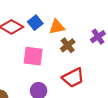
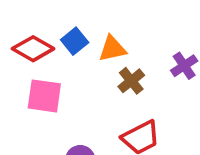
pink square: (33, 56) -> (44, 96), moved

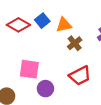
pink square: (44, 96) -> (29, 69), moved

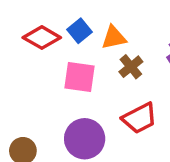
pink square: (29, 69) -> (79, 77), moved
purple circle: (45, 89) -> (85, 139), size x1.5

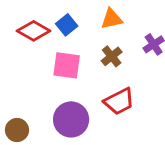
orange triangle: (114, 38) -> (112, 19), moved

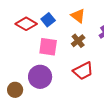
orange triangle: (112, 19) -> (78, 16), turned 49
purple circle: (71, 119) -> (40, 77), moved

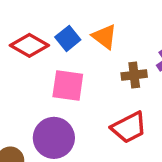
orange triangle: (78, 16) -> (104, 37), moved
brown cross: (78, 41) -> (134, 75), moved, turned 32

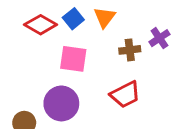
orange triangle: (104, 37) -> (104, 17), turned 30

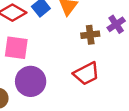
pink square: (73, 59) -> (16, 48), moved

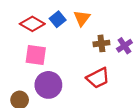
purple cross: (116, 24) -> (124, 46), moved

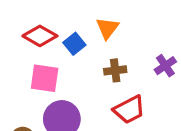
blue square: (58, 19) -> (74, 44), moved
brown cross: (101, 43) -> (115, 70), moved

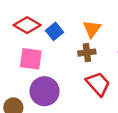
orange triangle: (107, 28) -> (92, 29), moved
red trapezoid: (129, 110) -> (98, 84), turned -105

